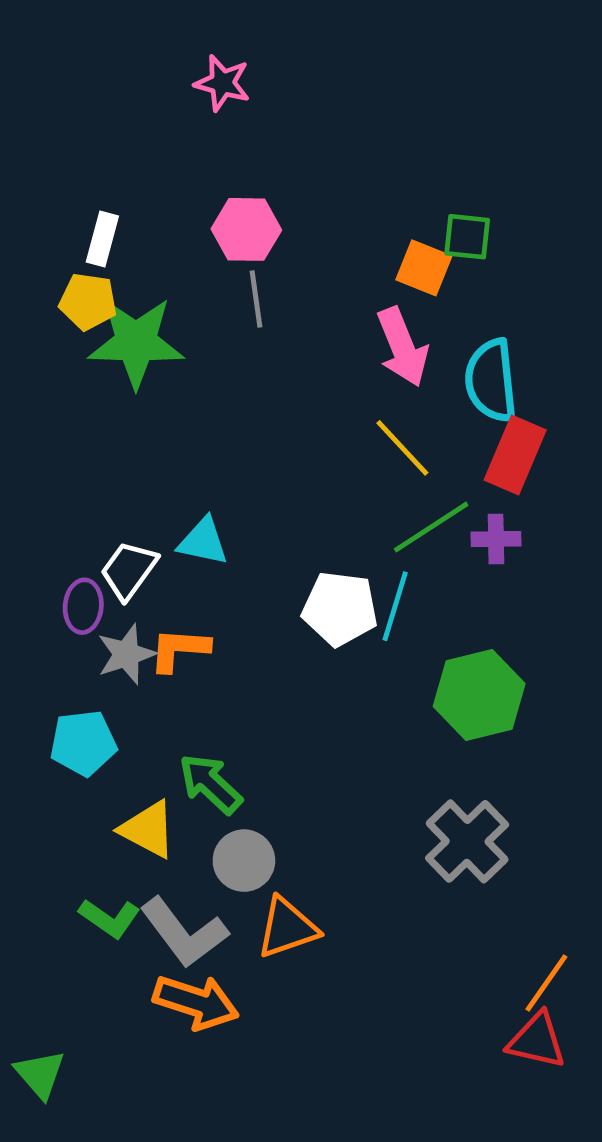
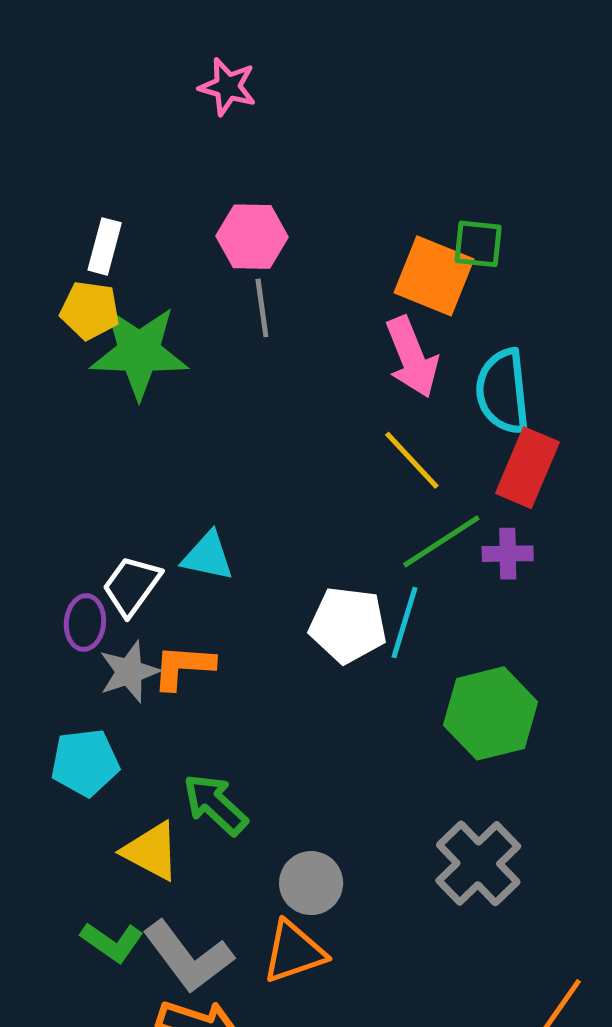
orange square: (424, 268) -> (434, 276), size x1.4
gray circle: (244, 861) -> (311, 883), moved

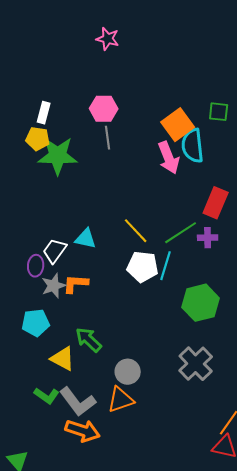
pink star: (228, 87) -> (108, 39), moved
green square: (478, 244) -> (219, 112), moved
orange square: (434, 276) -> (178, 125), turned 32
cyan semicircle: (503, 391) -> (193, 146), moved
yellow line: (412, 460) -> (136, 231), moved

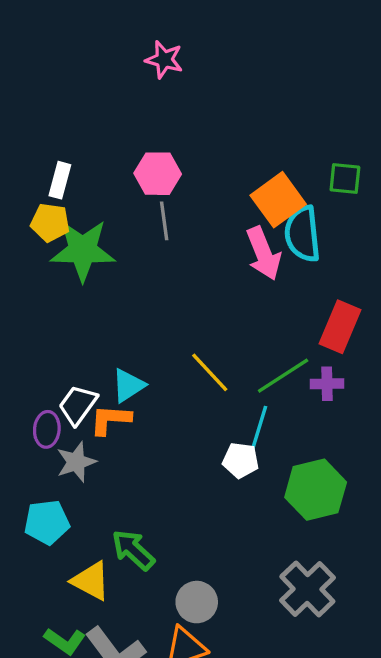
cyan triangle: (86, 239) -> (128, 385), turned -45
white pentagon: (143, 267) -> (241, 460), moved, size x0.7
orange L-shape: (76, 284) -> (110, 420), moved

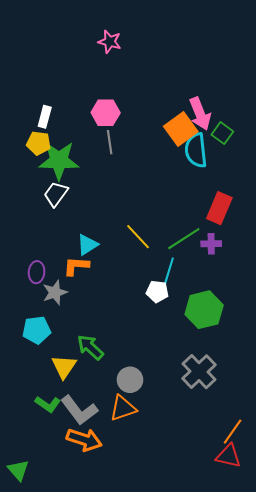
green square: (345, 179) -> (222, 133), moved, turned 30
pink arrow: (263, 253) -> (200, 114), moved
white trapezoid: (78, 405) -> (56, 194), moved
yellow triangle: (91, 581) -> (64, 367), turned 36

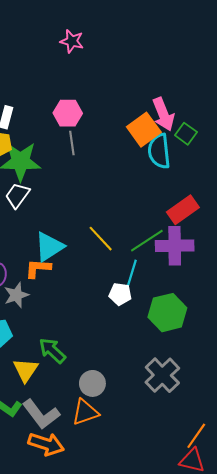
red rectangle: (219, 208) -> (183, 210), turned 32
purple cross: (211, 244) -> (175, 246), size x1.8
cyan triangle: (87, 245) -> (49, 247), size x1.4

